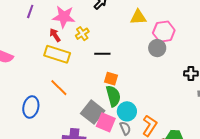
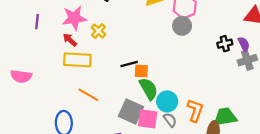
black line: (102, 54) -> (129, 64), moved

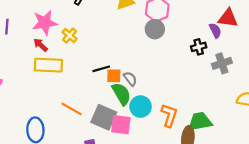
purple semicircle: (244, 44) -> (215, 30), moved
orange line: (88, 95) -> (72, 109), moved
gray semicircle: (170, 120) -> (130, 79), moved

